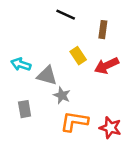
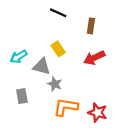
yellow rectangle: (78, 56) -> (58, 49), moved
cyan arrow: (21, 64) -> (19, 57), turned -49

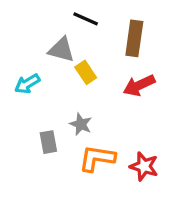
brown rectangle: (91, 26) -> (134, 38), size x1.5
gray triangle: (42, 66) -> (61, 50), moved
gray rectangle: (22, 96) -> (48, 142), moved

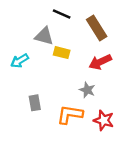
brown rectangle: (134, 38) -> (97, 28), turned -40
yellow rectangle: (86, 72) -> (62, 53), turned -42
gray star: (81, 124) -> (87, 90), moved

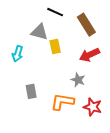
yellow rectangle: (62, 53) -> (55, 46), turned 64
cyan arrow: (20, 61) -> (18, 54), turned -42

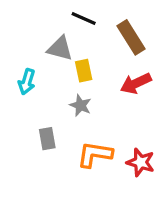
gray star: (78, 80) -> (80, 105), moved

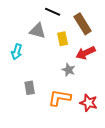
yellow rectangle: (84, 71) -> (63, 39), moved
gray star: (80, 105) -> (69, 70), moved

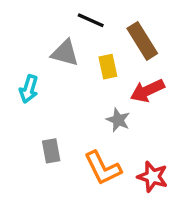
orange L-shape: (60, 98) -> (103, 168), turned -125

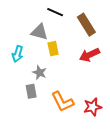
yellow rectangle: (108, 67) -> (53, 49), moved
gray star: (118, 120) -> (39, 73), moved
red star: (153, 177) -> (93, 107), turned -30

